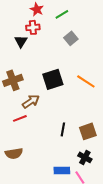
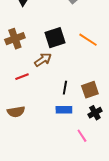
brown arrow: (31, 101) -> (43, 60), moved
black cross: (85, 157) -> (95, 113), moved, turned 32
blue rectangle: (62, 170) -> (64, 110), moved

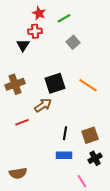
brown semicircle: (16, 112) -> (18, 173), moved

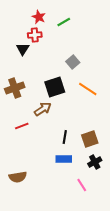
gray square: (73, 42) -> (73, 62), moved

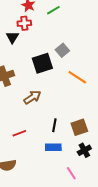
black square: (55, 87) -> (42, 63), moved
red line: (22, 126) -> (19, 133), moved

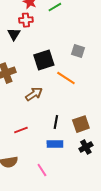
gray square: (62, 50) -> (78, 51), moved, turned -32
orange line: (77, 77) -> (66, 78), moved
pink line: (71, 173) -> (42, 170), moved

